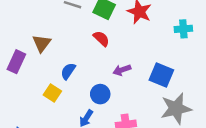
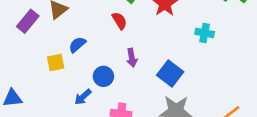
purple arrow: (122, 70) -> (132, 58), turned -96
yellow square: (52, 93) -> (56, 62), turned 30

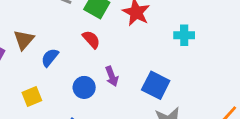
blue semicircle: (77, 45) -> (50, 58), moved
blue circle: (103, 76) -> (84, 87), moved

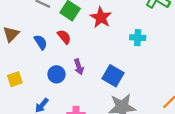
blue semicircle: (50, 58) -> (41, 42), moved, turned 105

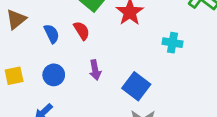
blue circle: (56, 74) -> (54, 75), moved

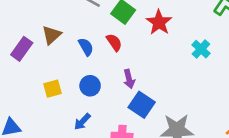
cyan cross: (172, 43) -> (201, 49), turned 36
blue square: (136, 86) -> (142, 105), moved

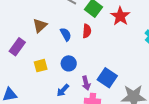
red semicircle: (114, 42) -> (87, 31), turned 40
purple rectangle: (22, 49) -> (17, 47), moved
purple arrow: (129, 79) -> (86, 83), moved

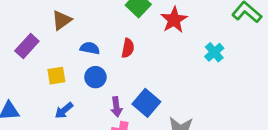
red semicircle: (87, 31) -> (128, 48), moved
blue semicircle: (66, 34) -> (90, 48), moved, turned -56
blue arrow: (63, 90) -> (64, 110), moved

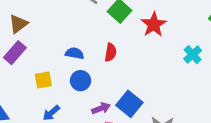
brown triangle: (62, 20) -> (18, 24), moved
purple arrow: (116, 107) -> (101, 108), turned -102

